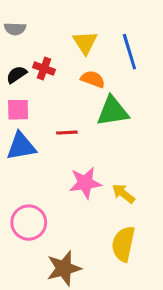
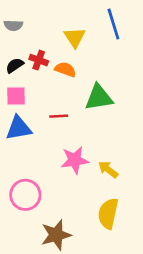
blue line: (129, 52) -> (113, 24), moved
orange semicircle: (93, 79) -> (65, 69), moved

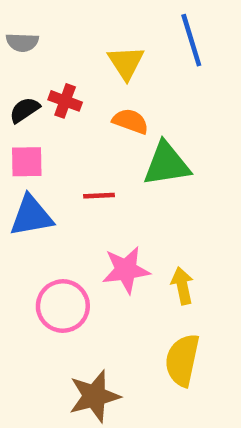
orange semicircle: (65, 69) -> (130, 121), moved
yellow arrow: (108, 169) -> (182, 286), turned 40
pink circle: (25, 195) -> (63, 306), moved

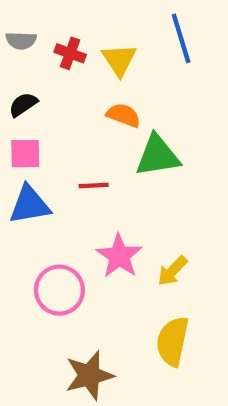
red cross: (65, 101) -> (70, 53), moved
pink star: (126, 270) -> (119, 256), turned -30
yellow arrow: (182, 286) -> (172, 271), turned -124

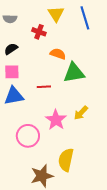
red cross: (70, 53) -> (39, 32), moved
yellow triangle: (119, 60) -> (56, 14), moved
yellow arrow: (172, 271) -> (81, 113), moved
yellow semicircle: (172, 341) -> (66, 160), moved

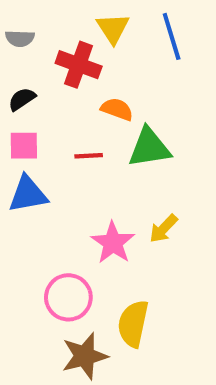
red cross: (39, 32) -> (79, 65), size x1.5
red line: (44, 87) -> (89, 156), moved
pink circle: (28, 136) -> (68, 297), moved

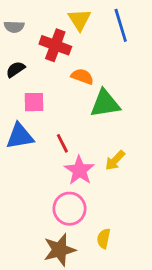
pink square: (24, 146) -> (34, 102), moved
red line: (89, 156) -> (62, 143), moved, turned 66
pink circle: (68, 297) -> (69, 209), moved
yellow semicircle: (133, 324) -> (104, 238), moved, size x0.6

